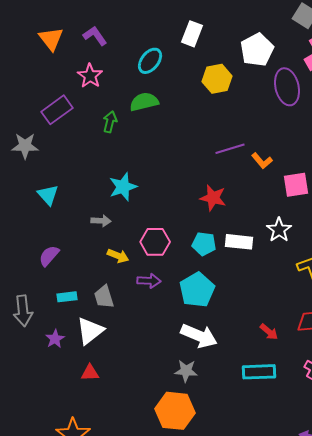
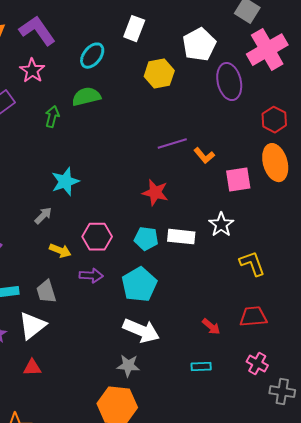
purple L-shape: (95, 36) -> (37, 31), size x1.5
gray arrow: (101, 221) -> (43, 216), turned -48
cyan rectangle: (259, 372) -> (201, 367), size x0.6

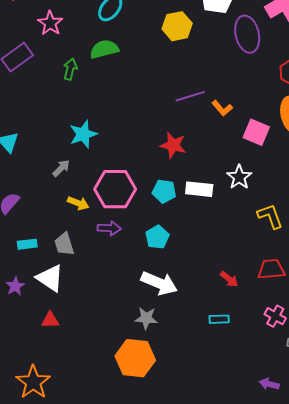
pink square: (238, 180) -> (256, 132), turned 32
pink hexagon: (97, 237) -> (115, 189), size x1.4
cyan pentagon: (139, 285) -> (157, 237), size x0.7
white triangle: (32, 326) -> (50, 278), turned -48

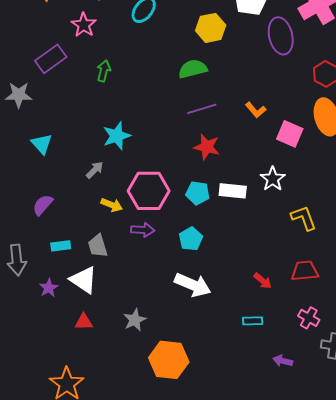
green semicircle: (104, 49) -> (193, 69), moved
purple line: (190, 96) -> (202, 109), moved
gray star: (146, 318) -> (135, 320), moved, turned -30
purple arrow: (269, 384) -> (283, 361), moved

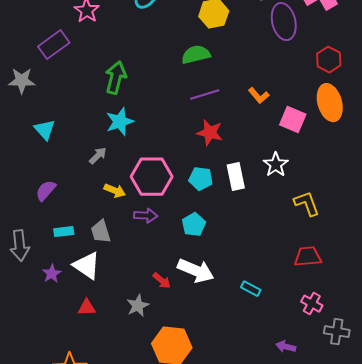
green arrow: (104, 71) -> (116, 78), moved, size x1.5
white rectangle: (233, 191) -> (236, 177), turned 72
red arrow: (263, 281) -> (162, 281), moved
cyan rectangle: (253, 321) -> (251, 289), moved, turned 30

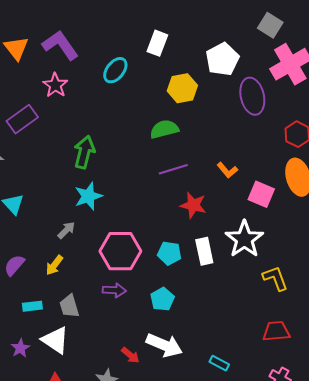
red star: (210, 133) -> (193, 205), moved
white star: (276, 165) -> (244, 239), size x1.5
yellow arrow: (115, 191) -> (54, 265), moved, turned 105

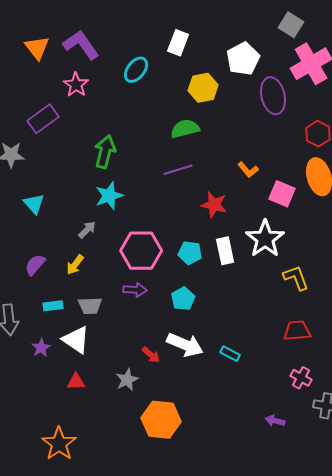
purple line: (173, 169) -> (178, 170), moved
gray trapezoid: (69, 306) -> (90, 306), turned -75
cyan rectangle: (219, 363) -> (230, 354), moved

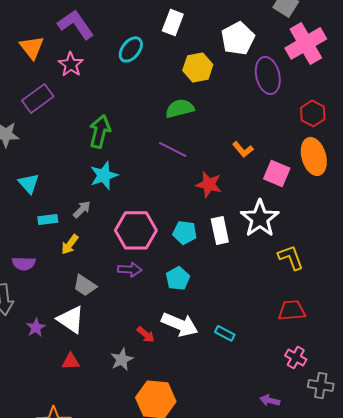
orange triangle: (37, 48) -> (32, 47), moved
purple line: (178, 170) -> (173, 149), turned 44
purple semicircle: (35, 265) -> (24, 263), moved, turned -130
cyan rectangle: (53, 306) -> (48, 219), moved
gray trapezoid: (90, 306) -> (85, 285), turned 35

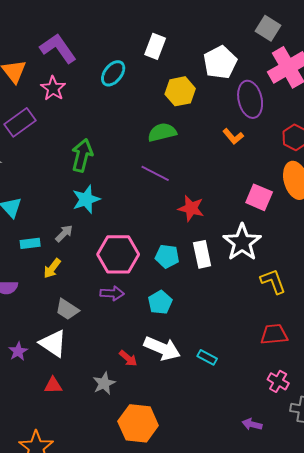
orange L-shape: (243, 149) -> (233, 136), moved

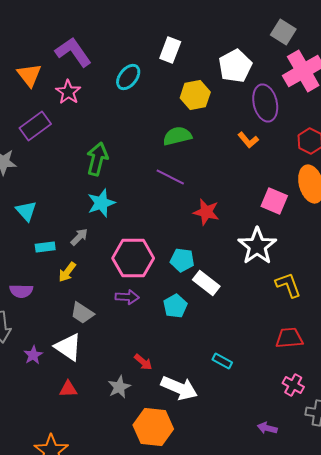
white rectangle: (202, 254) -> (206, 283), moved, turned -40
white arrow: (162, 348) -> (179, 388), moved

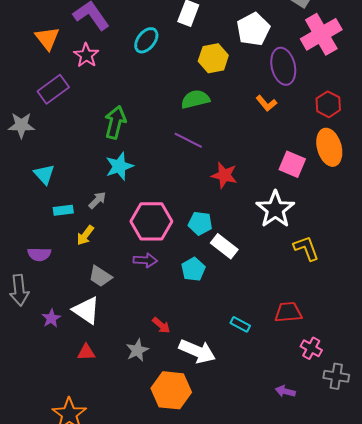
red trapezoid: (289, 338) -> (288, 312), moved

